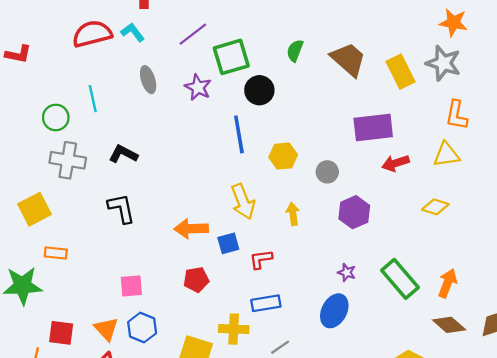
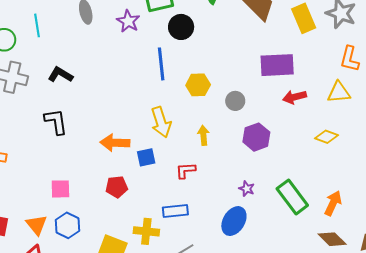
red L-shape: (261, 259) -> (186, 170), moved

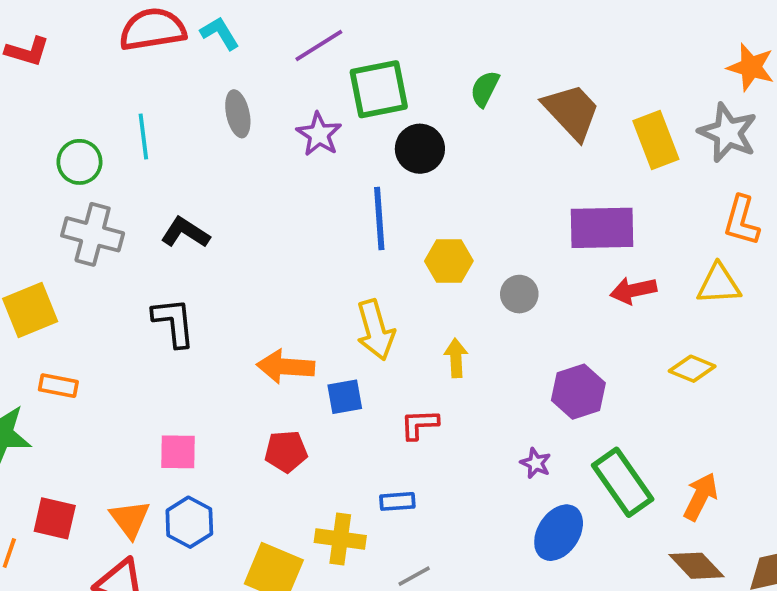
purple hexagon: (256, 137) -> (578, 392), moved
blue rectangle: (175, 211) -> (397, 501), size x0.7
blue ellipse: (234, 221) -> (559, 533), moved

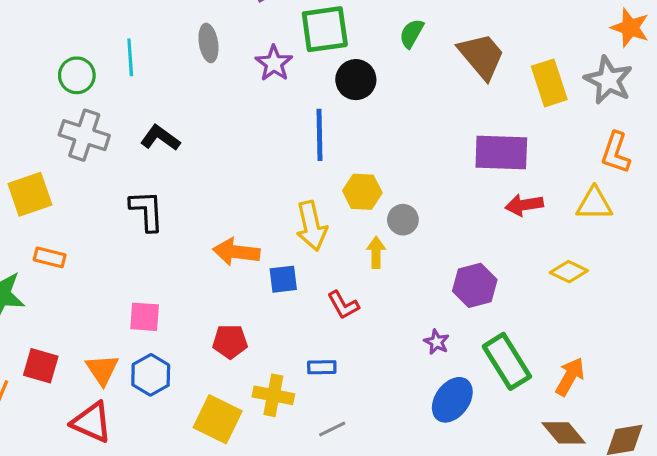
yellow hexagon: (449, 261) -> (362, 192), moved
gray circle: (519, 294) -> (403, 220), moved
red L-shape: (419, 424) -> (343, 305), turned -120
red pentagon: (286, 451) -> (230, 342), moved

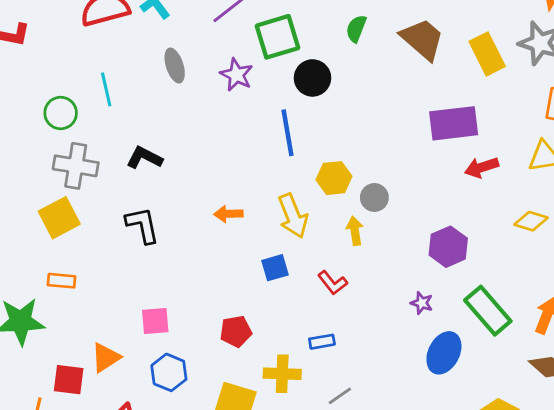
yellow square: (30, 194) -> (59, 218), moved
orange arrow: (236, 252) -> (228, 214), moved, size x0.7
orange triangle: (102, 370) -> (106, 358), moved, turned 40

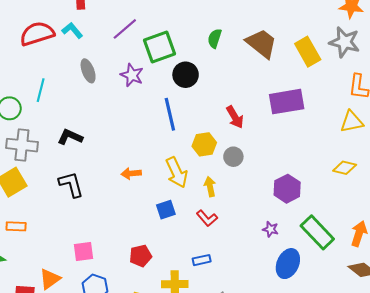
cyan line: (106, 89) -> (41, 90), turned 30
red arrow: (481, 167) -> (235, 117), moved, turned -100
yellow arrow: (355, 231) -> (210, 187), moved

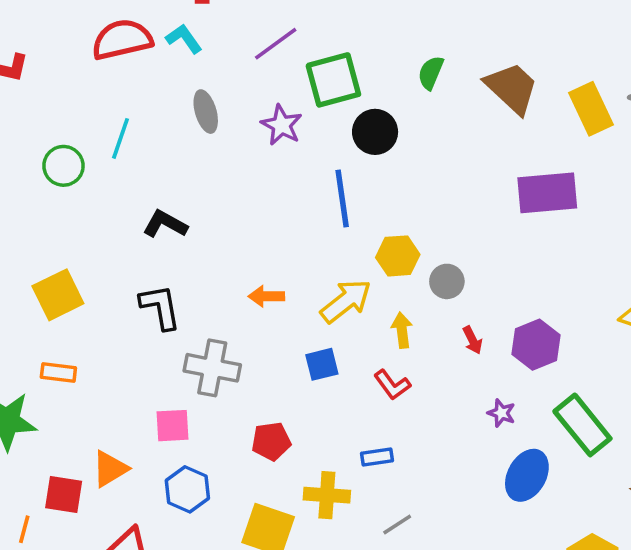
red arrow: (235, 117) -> (472, 340), moved, size x0.7
gray cross: (22, 145) -> (212, 368), moved
yellow arrow: (177, 173) -> (346, 301), turned -108

